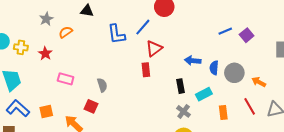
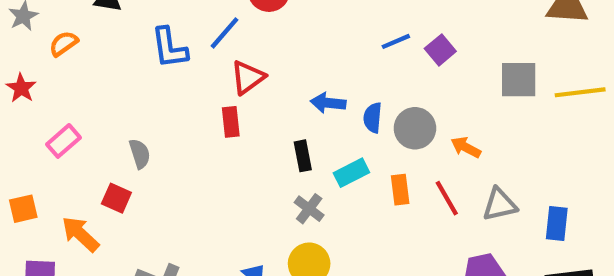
pink rectangle: (66, 79) -> (64, 141), turned -56
orange rectangle: (223, 112) -> (400, 190), moved

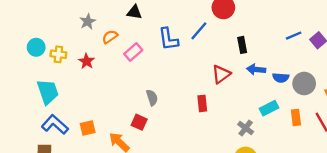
red triangle: (248, 77) -> (221, 74), moved
blue semicircle: (373, 118) -> (281, 78), turned -91
red rectangle: (231, 122) -> (202, 103), moved
pink rectangle: (64, 141) -> (133, 52), moved
black rectangle: (303, 156) -> (242, 45), moved

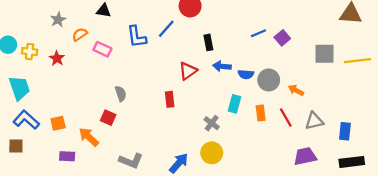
pink rectangle: (133, 52) -> (102, 49), turned 66
cyan rectangle: (269, 108) -> (235, 104), turned -48

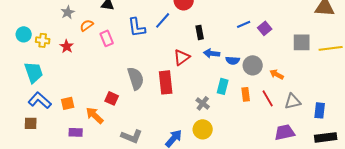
pink rectangle: (102, 49) -> (107, 38), turned 42
gray semicircle: (121, 94) -> (136, 78), moved, size x1.6
red rectangle: (170, 99) -> (166, 82), size x1.6

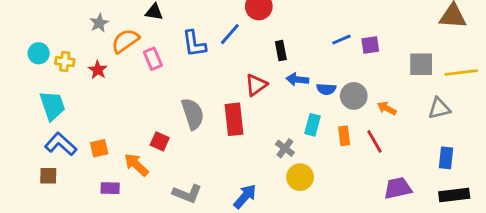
orange semicircle: (87, 25) -> (125, 41), size x1.5
purple square: (265, 28) -> (370, 45), turned 32
gray triangle: (293, 101) -> (439, 108), moved
yellow circle: (203, 129) -> (300, 177), moved

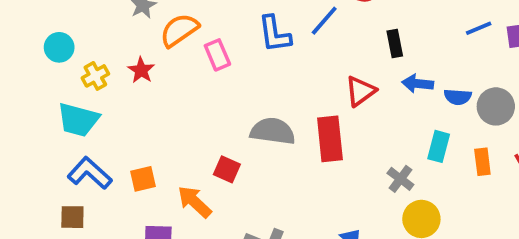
yellow cross: (65, 62) -> (95, 76), moved, turned -36
cyan trapezoid: (52, 106) -> (78, 120), turned 124
gray semicircle: (193, 114) -> (273, 131), turned -64

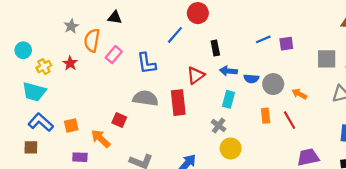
orange semicircle: (179, 30) -> (92, 40), turned -45
blue L-shape: (275, 34) -> (147, 63), moved
pink rectangle: (217, 55) -> (114, 55), turned 63
cyan rectangle: (439, 146) -> (228, 99), moved

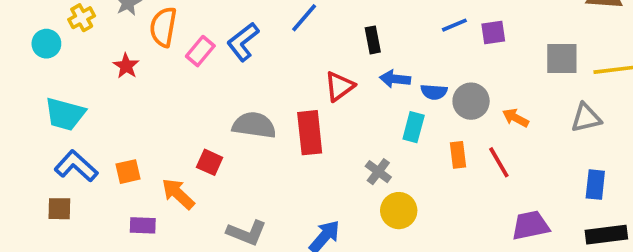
blue L-shape: (147, 63) -> (243, 42), moved, turned 60
yellow cross: (44, 67) -> (82, 18), moved
cyan rectangle: (228, 99) -> (414, 127), moved

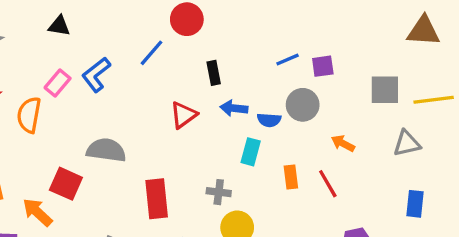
orange semicircle: (163, 27) -> (29, 115), moved
gray circle: (471, 101) -> (303, 105), moved
red rectangle: (310, 133) -> (157, 199), moved
red square: (210, 162) -> (66, 184), size x1.4
gray cross: (378, 172) -> (219, 192), turned -30

